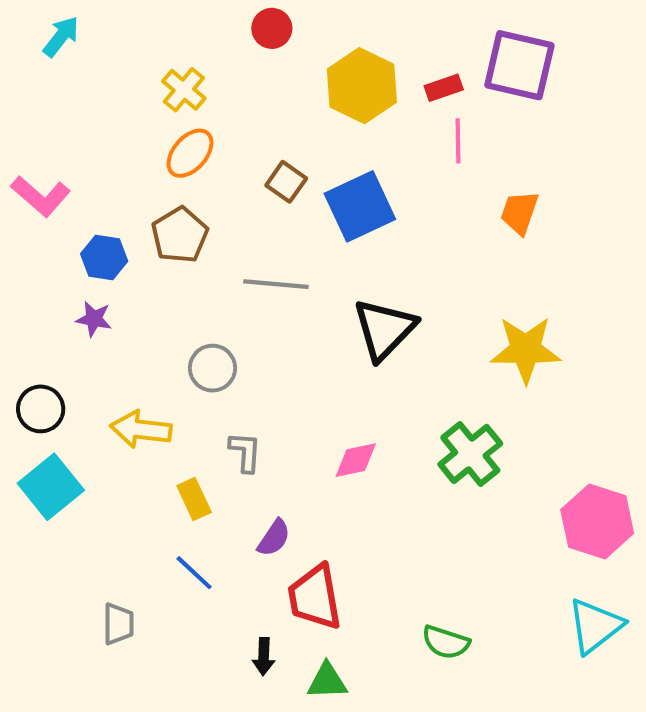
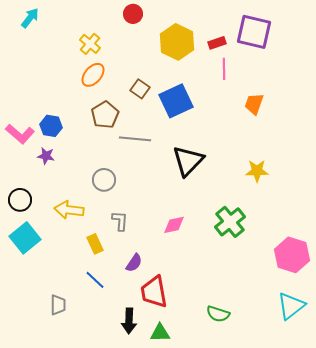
pink L-shape: (41, 196) -> (20, 134), moved
brown pentagon: (180, 235) -> (105, 115), moved
yellow star: (526, 350) -> (257, 171), size x0.7
black arrow: (264, 657) -> (129, 321), size x1.4

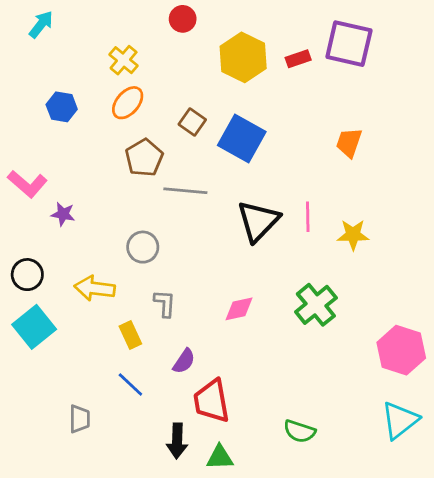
pink line: (224, 69) -> (308, 217), moved
blue square: (176, 101) -> (242, 138), turned -36
blue hexagon: (51, 126) -> (62, 107), moved

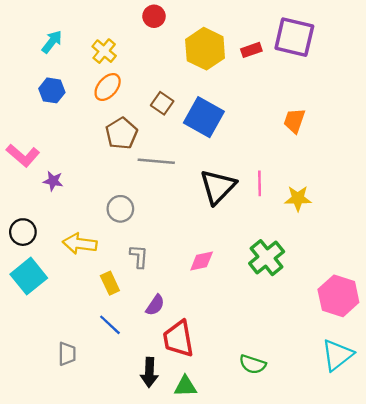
cyan arrow: (41, 24) -> (52, 42), moved

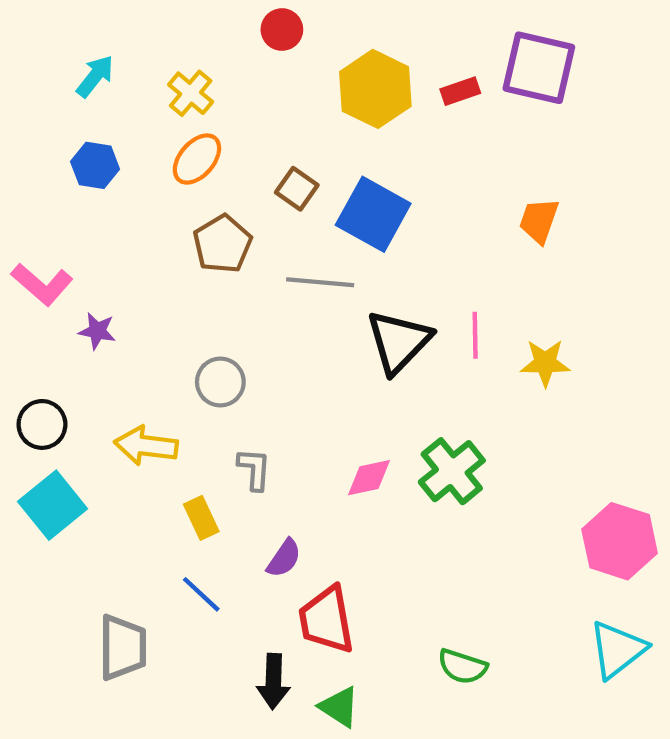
gray line: (156, 161) -> (320, 282), moved
green cross: (267, 258) -> (452, 471), moved
gray trapezoid: (67, 354) -> (123, 647), size x1.5
green triangle: (185, 386) -> (339, 707), turned 35

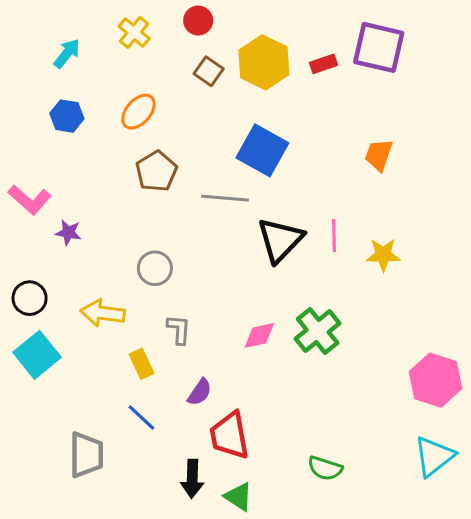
yellow cross: (191, 93) -> (134, 32), moved
brown square: (297, 189) -> (209, 71), moved

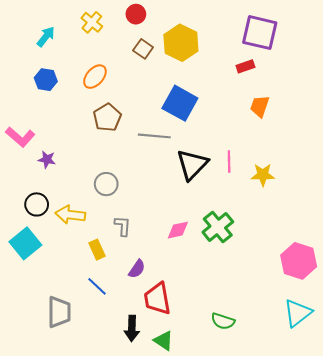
red rectangle: (324, 64) -> (245, 66), moved
black circle: (30, 298) -> (37, 204), moved

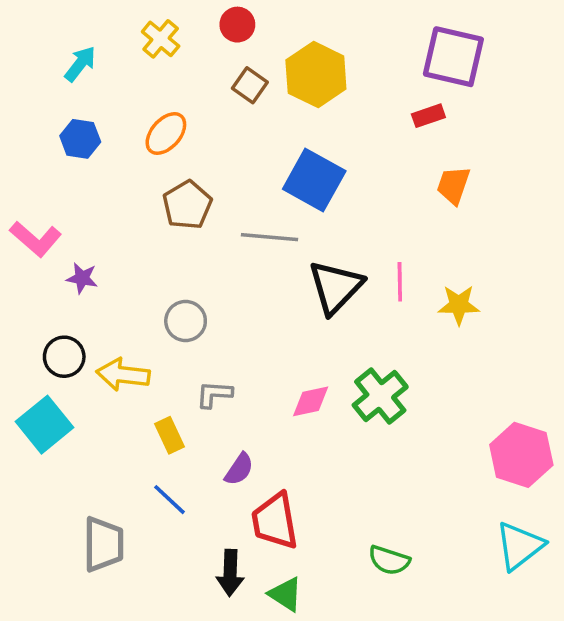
gray L-shape: (123, 226) -> (214, 394), turned -90

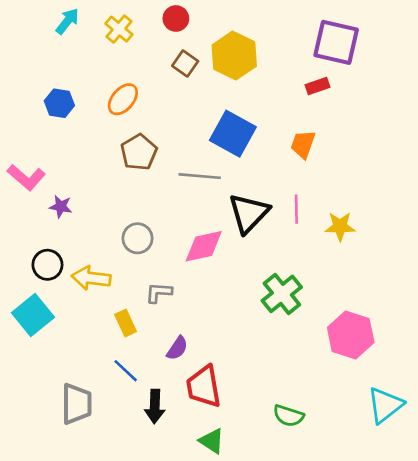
cyan arrow: (80, 64) -> (67, 21), moved
orange trapezoid: (453, 185) -> (303, 144), moved
pink diamond: (311, 401) -> (204, 246), moved, size x1.4
pink hexagon: (521, 455) -> (351, 335), moved
black arrow: (230, 573) -> (155, 406), moved

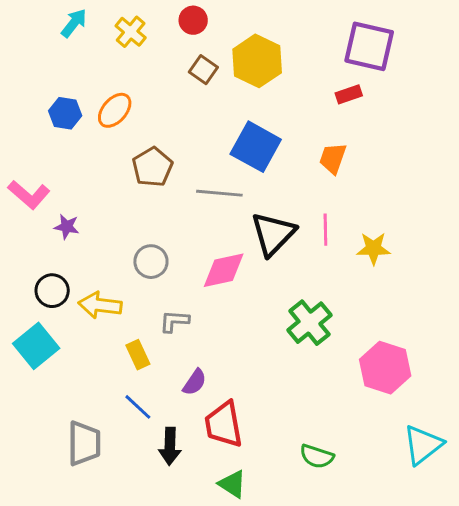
orange ellipse: (123, 99) -> (115, 110), moved

